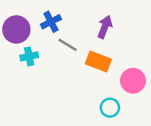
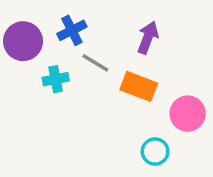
cyan cross: (29, 56) -> (56, 79), moved

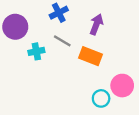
blue cross: (72, 30) -> (59, 13), moved
pink circle: (188, 114) -> (122, 86), moved

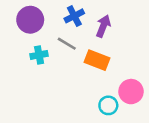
blue cross: (59, 13) -> (74, 16), moved
purple circle: (15, 27) -> (30, 20), moved

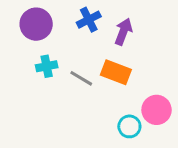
gray line: (67, 44) -> (81, 78), moved

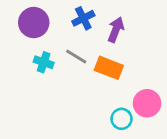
cyan cross: (47, 66) -> (44, 62), turned 30
gray line: (81, 78) -> (76, 57), moved

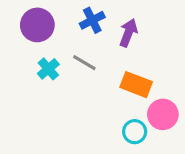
cyan cross: (44, 62) -> (48, 69), turned 30
orange rectangle: (109, 68) -> (136, 85), moved

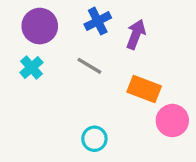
cyan cross: (48, 69) -> (31, 67), moved
cyan circle: (135, 132) -> (94, 139), moved

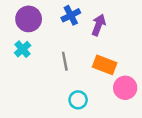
gray line: (89, 66) -> (65, 61), moved, turned 48
cyan circle: (94, 139) -> (78, 100), moved

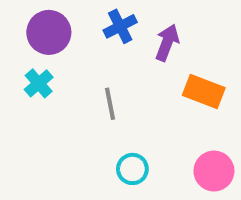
orange rectangle: (105, 65) -> (204, 92), moved
pink circle: (125, 88) -> (214, 171), moved

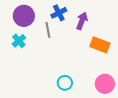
gray line: (110, 104) -> (48, 30), moved

